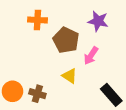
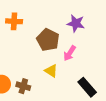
orange cross: (37, 20) -> (14, 21), moved

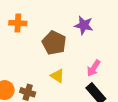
pink arrow: (70, 53) -> (94, 68), moved

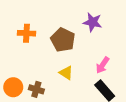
orange cross: (18, 23) -> (26, 33), moved

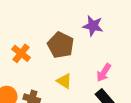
orange cross: (26, 33) -> (21, 53), moved, turned 35

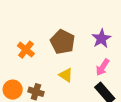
purple star: (93, 26) -> (101, 39), moved, turned 30

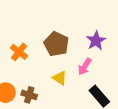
pink arrow: (103, 67) -> (85, 67), moved

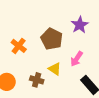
purple star: (96, 41) -> (80, 25), moved
brown cross: (29, 95) -> (37, 80), moved

